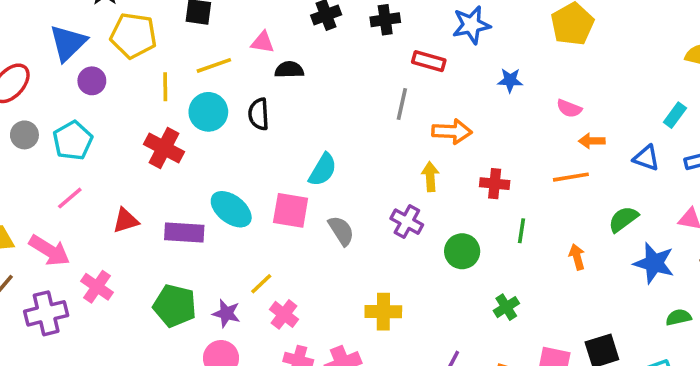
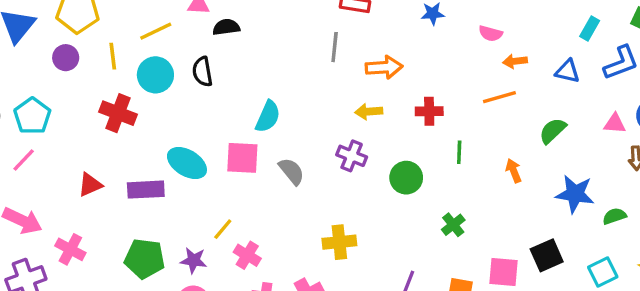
purple circle: (92, 81) -> (66, 58), moved
yellow arrow: (430, 177) -> (369, 112), turned -84
pink line: (70, 198) -> (24, 160), moved
blue star: (654, 263) -> (575, 194), moved

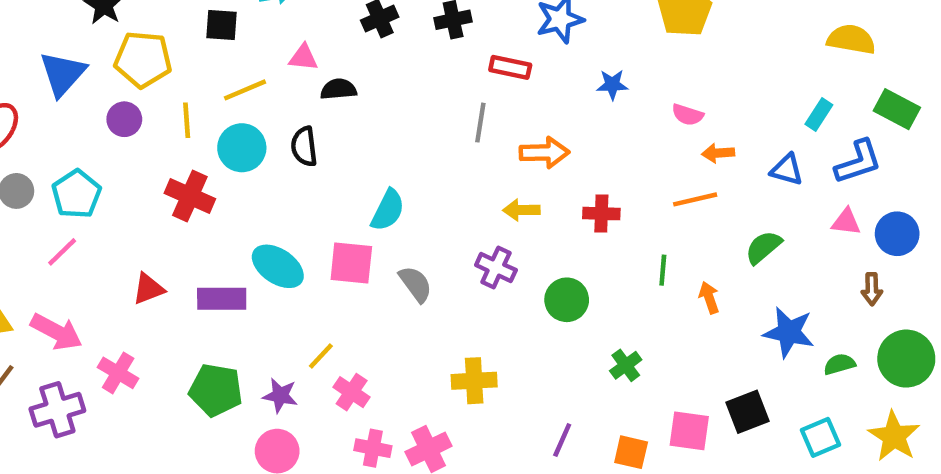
pink triangle: (615, 124) -> (846, 222), moved
green line: (459, 152) -> (663, 270), moved

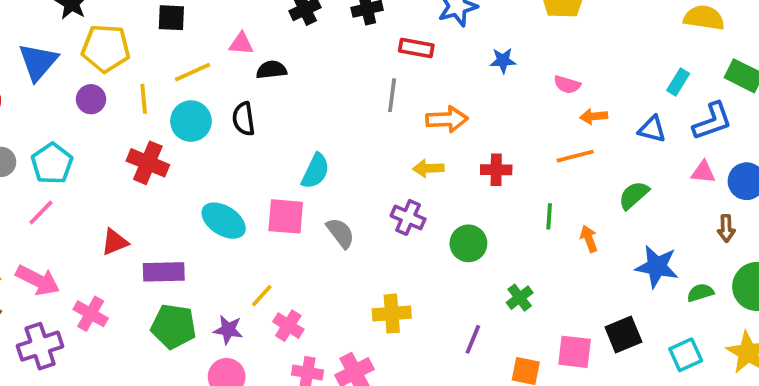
purple rectangle: (222, 299) -> (164, 272), moved
purple line: (562, 440) -> (473, 339), moved

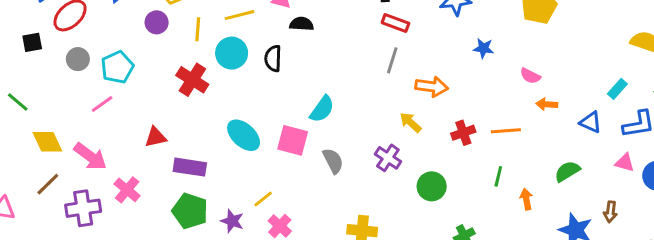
red rectangle: (416, 48) -> (395, 23), moved
orange line: (575, 156) -> (506, 131), moved
yellow arrow: (428, 168) -> (411, 122), turned 35
red cross: (496, 170) -> (463, 133), turned -30
brown arrow: (726, 228) -> (610, 212), moved

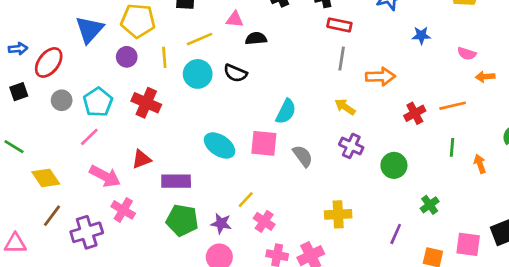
black semicircle: (273, 58) -> (235, 73), turned -60
red cross: (192, 80) -> (146, 103), moved
yellow arrow: (411, 122) -> (345, 107), moved
pink arrow: (90, 156) -> (105, 176), moved

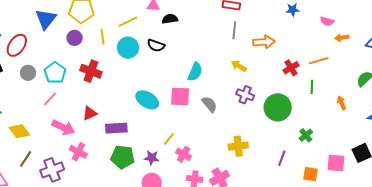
green line: (452, 147) -> (312, 87), moved
green circle: (394, 165) -> (278, 107), size x1.4

